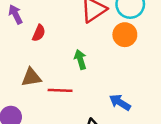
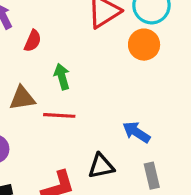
green arrow: (80, 59) -> (62, 77), moved

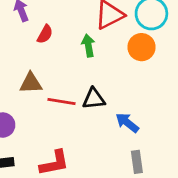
green arrow: (62, 77) -> (88, 46), moved
black triangle: (101, 166) -> (94, 99), moved

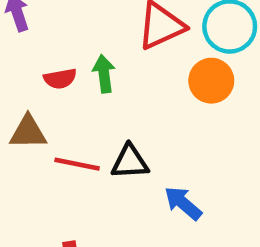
red semicircle: (45, 34) -> (60, 79), moved, turned 48
green arrow: (88, 46) -> (104, 74), moved

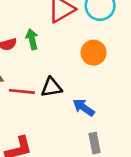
orange circle: (211, 81) -> (94, 53), moved

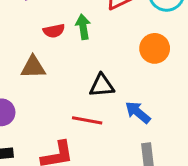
red line: (22, 91) -> (87, 120), moved

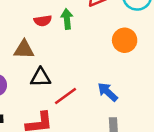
black triangle: (102, 86) -> (41, 77), moved
red line: (87, 120) -> (66, 96), turned -50

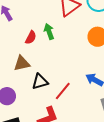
red semicircle: (43, 21) -> (31, 38), turned -40

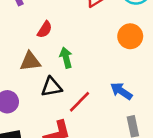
green arrow: (49, 31) -> (66, 58), moved

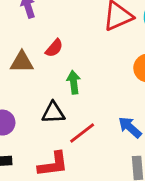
brown triangle: (30, 61) -> (22, 62), moved

